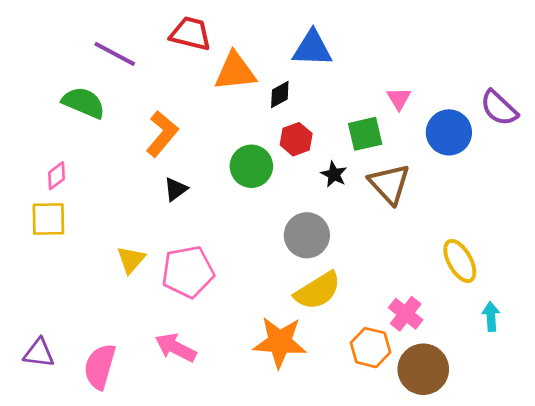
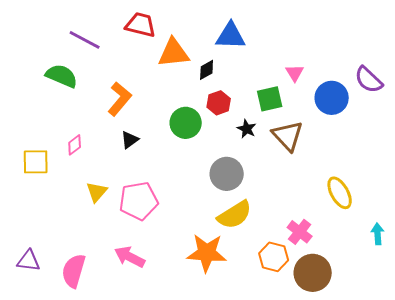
pink diamond: (57, 176) -> (75, 145), moved
cyan arrow: (491, 316) -> (378, 234), moved

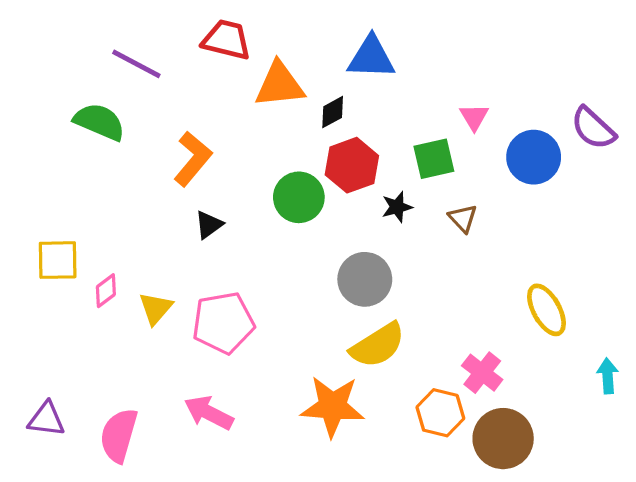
red hexagon: (219, 103) -> (352, 165), size x1.4
black star: (247, 129) -> (397, 207), turned 30
brown triangle: (288, 136) -> (463, 218), size x0.6
pink diamond: (75, 145) -> (106, 291), moved

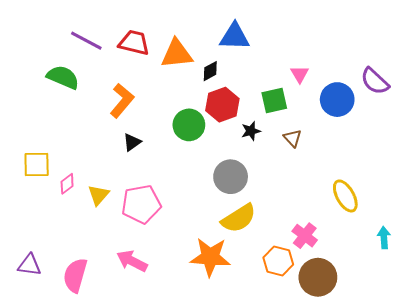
red trapezoid: (226, 40) -> (134, 43), moved

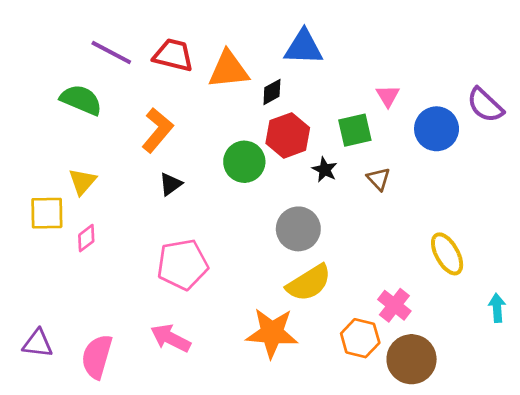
black star: (251, 131) -> (325, 170), turned -30
yellow triangle: (99, 195) -> (82, 181), moved

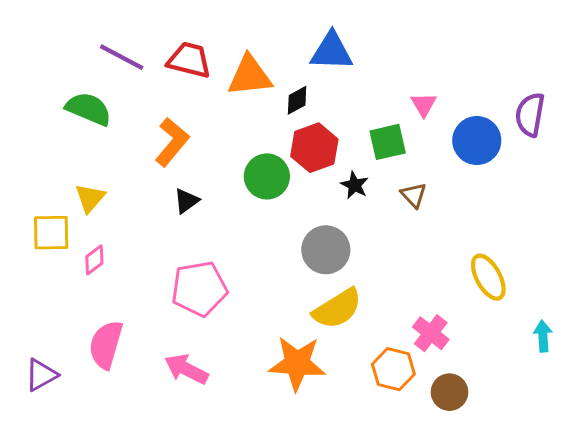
purple semicircle: (485, 105) -> (530, 115), turned 57
purple triangle: (38, 343) -> (41, 375), turned -36
pink semicircle: (97, 357) -> (106, 345), moved
brown circle: (412, 359) -> (449, 392), size x0.7

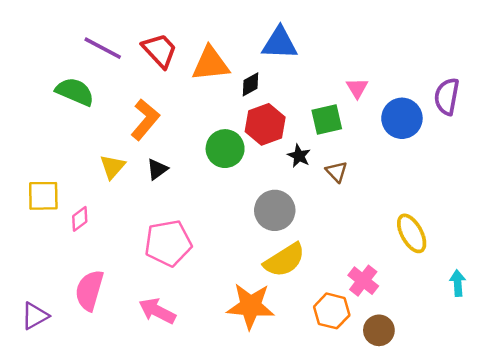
red trapezoid: (189, 60) -> (160, 50), turned 33
brown triangle: (414, 195) -> (337, 172), moved
yellow triangle: (90, 198) -> (112, 167), moved

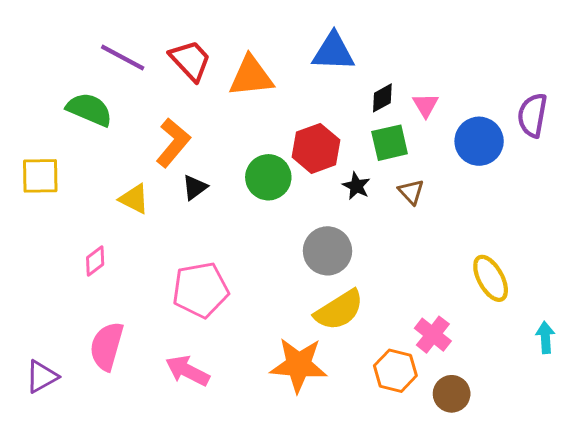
black diamond: (251, 84) -> (382, 98), moved
yellow triangle: (112, 167) -> (134, 199), turned -44
black triangle: (157, 169) -> (195, 187), moved
brown triangle: (337, 172) -> (411, 192), moved
yellow square: (43, 196) -> (40, 176), moved

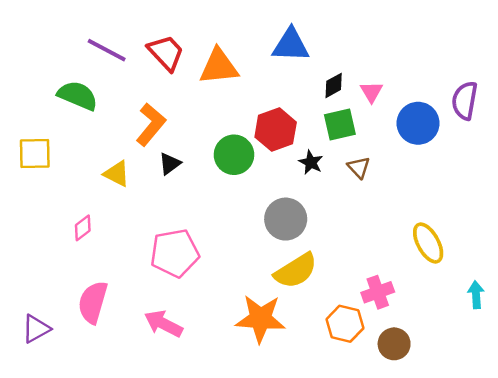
pink cross: (433, 335) -> (378, 292), turned 32

